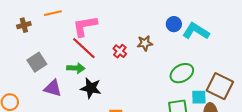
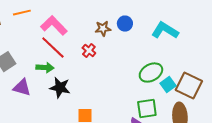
blue circle: (174, 24) -> (125, 24), moved
pink L-shape: (85, 26) -> (54, 26), turned 56
brown star: (145, 43) -> (103, 29), moved
cyan square: (199, 97) -> (168, 85), moved, turned -35

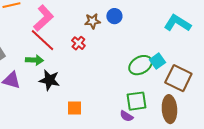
pink L-shape: (54, 26) -> (43, 18), turned 92
cyan L-shape: (165, 31) -> (177, 23), moved
cyan square: (168, 85) -> (157, 61), moved

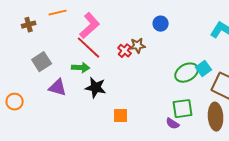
brown star: (92, 21) -> (138, 46), moved

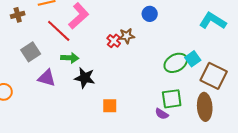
red line: (89, 48) -> (59, 31), moved

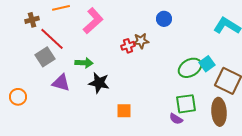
red line: (59, 31) -> (52, 39), moved
red cross: (114, 41) -> (128, 46), turned 32

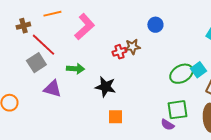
black star: (99, 83) -> (105, 87), moved

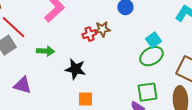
cyan square: (198, 70) -> (153, 40), moved
purple triangle: (52, 89) -> (22, 85), moved

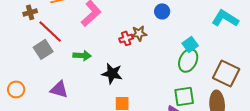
green ellipse: (151, 56) -> (188, 60), turned -35

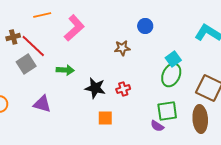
brown cross: (30, 12) -> (13, 37), moved
red cross: (126, 38) -> (123, 89), moved

